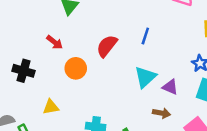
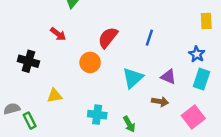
blue line: (145, 36) -> (149, 38), moved
orange circle: (76, 68) -> (90, 62), moved
cyan triangle: (145, 77) -> (133, 78), moved

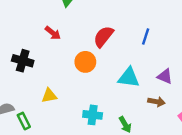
cyan triangle: (133, 78) -> (129, 78), turned 50

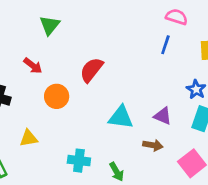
blue line: (146, 37) -> (165, 45), moved
orange circle: (85, 62) -> (57, 96), moved

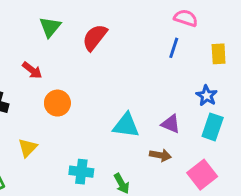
red semicircle: (91, 70) -> (95, 37), moved
yellow triangle: (29, 138) -> (28, 148), turned -36

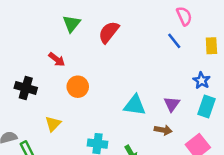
pink semicircle: (186, 18) -> (184, 16), turned 48
blue line: (174, 48) -> (174, 41), turned -56
purple triangle: (171, 124) -> (172, 104), turned 42

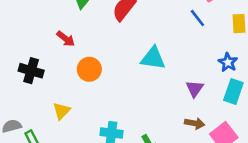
cyan triangle: (135, 105) -> (153, 58), moved
brown arrow: (163, 130) -> (195, 123), moved

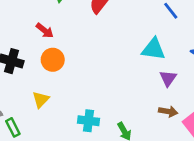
cyan triangle: (153, 58) -> (153, 49), moved
orange circle: (89, 69) -> (53, 60), moved

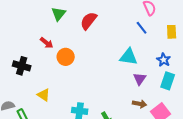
orange circle: (53, 60) -> (66, 57), moved
yellow triangle: (41, 100) -> (44, 95), turned -40

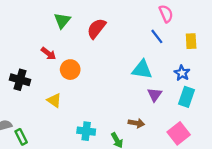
yellow triangle: (44, 95) -> (54, 100), moved
brown arrow: (140, 104) -> (136, 123), moved

